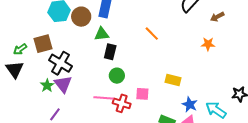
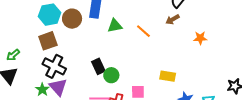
brown arrow: (217, 17) -> (173, 19), moved
green triangle: (102, 34) -> (115, 26), moved
brown square: (43, 44) -> (48, 41), moved
black rectangle: (110, 52) -> (98, 66), moved, turned -35

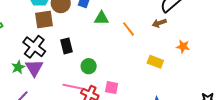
brown square: (48, 41) -> (44, 20), moved
black rectangle: (98, 66) -> (66, 46), moved
yellow rectangle: (168, 76) -> (155, 62), moved

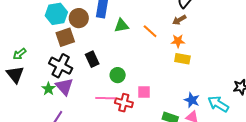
orange star: (183, 46) -> (178, 41), moved

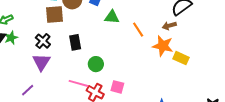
orange star: (178, 41) -> (163, 46), size x1.5
yellow rectangle: (182, 59) -> (181, 58), moved
black cross: (61, 66) -> (43, 41), size x0.7
green star: (48, 89) -> (11, 38), moved

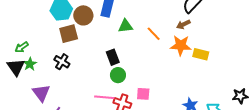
black rectangle: (75, 42) -> (113, 57), moved
purple triangle: (41, 62) -> (41, 93), moved

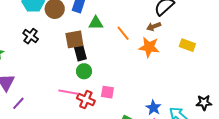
brown square: (69, 34) -> (74, 39), moved
yellow rectangle: (201, 54) -> (187, 45), moved
black cross: (62, 62) -> (31, 36), moved

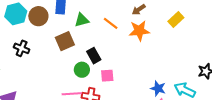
yellow rectangle: (187, 45) -> (176, 20), turned -49
black rectangle: (80, 53) -> (94, 56), moved
pink square: (107, 92) -> (107, 76), moved

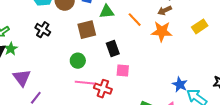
green circle: (82, 70) -> (78, 61), moved
blue star: (158, 88) -> (180, 84), moved

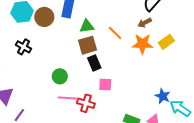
yellow rectangle: (200, 26) -> (166, 42), moved
brown square: (87, 30) -> (87, 45), moved

